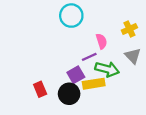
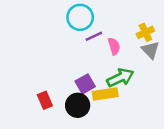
gray triangle: (133, 56) -> (150, 50), moved
purple line: (89, 57) -> (94, 36), moved
green arrow: (107, 69) -> (120, 78), turned -40

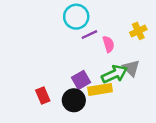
gray triangle: (150, 50) -> (131, 68), moved

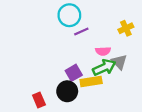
pink semicircle: (108, 44) -> (103, 51), moved, turned 104
red rectangle: (43, 95) -> (39, 100), moved

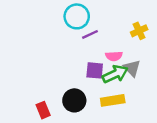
purple square: (74, 73) -> (95, 70), moved, turned 35
yellow rectangle: (91, 81) -> (113, 100), moved

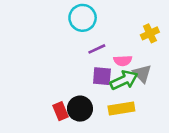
purple line: (90, 34) -> (97, 49), moved
red rectangle: (43, 110) -> (61, 111), moved

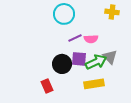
yellow cross: (150, 33) -> (112, 12), moved, turned 32
pink semicircle: (123, 61) -> (91, 39), moved
black circle: (80, 109) -> (62, 64), moved

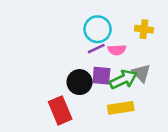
yellow cross: (112, 12) -> (144, 29), moved
cyan circle: (64, 14) -> (98, 29), moved
red rectangle: (47, 86) -> (60, 110), size x1.5

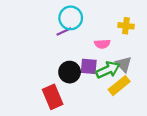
cyan circle: (98, 29) -> (71, 18), moved
purple line: (96, 49) -> (64, 31), moved
yellow rectangle: (121, 108) -> (119, 86), moved, turned -30

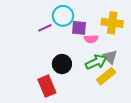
yellow cross: (126, 26) -> (112, 23), size x1.5
purple line: (64, 31) -> (45, 28), moved
purple square: (89, 66) -> (79, 28), moved

